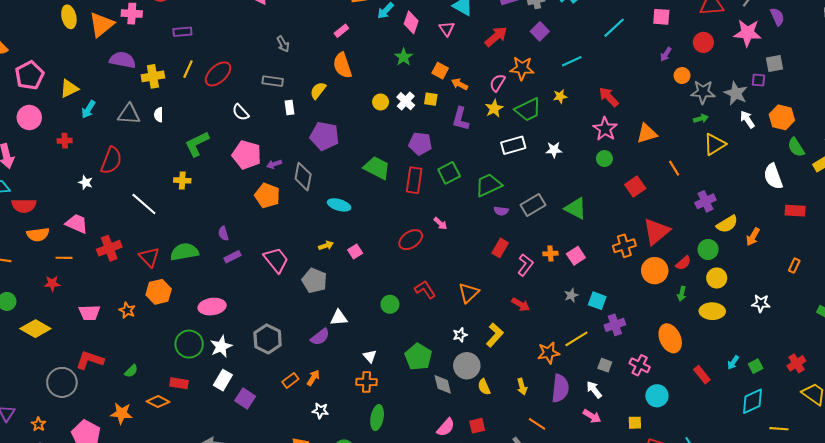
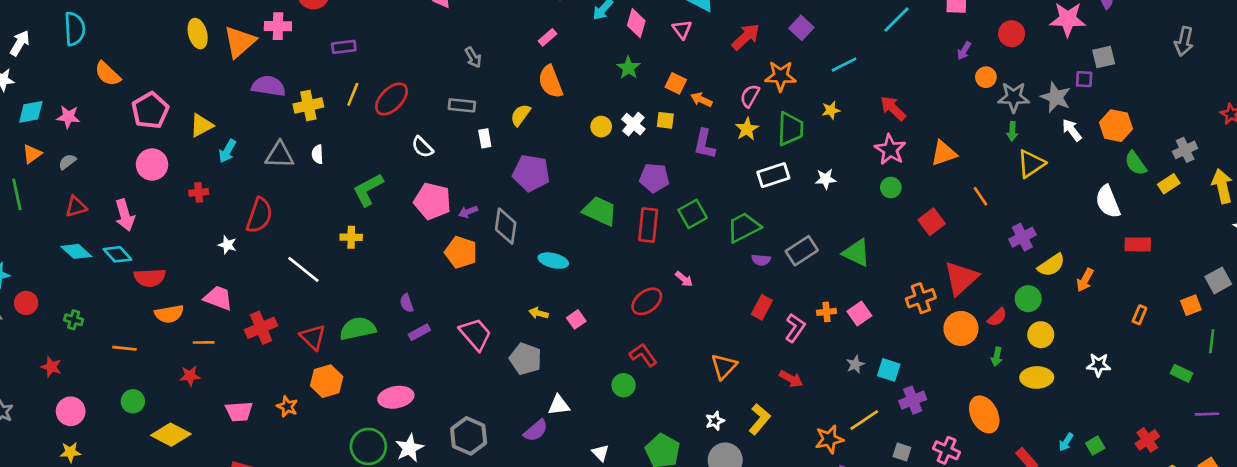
green trapezoid: (528, 110) -> (790, 129), turned -60
green arrow: (701, 119) -> (1012, 131), turned 112
yellow arrow: (326, 246) -> (539, 313), turned -144
red L-shape: (425, 290) -> (643, 355), moved

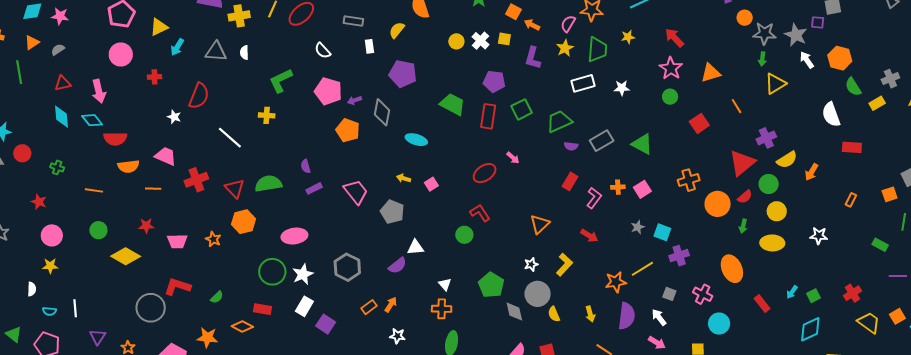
cyan diamond: (76, 251) -> (61, 117), turned 40
red triangle: (961, 278) -> (742, 163), moved
red star: (190, 376) -> (146, 226), moved

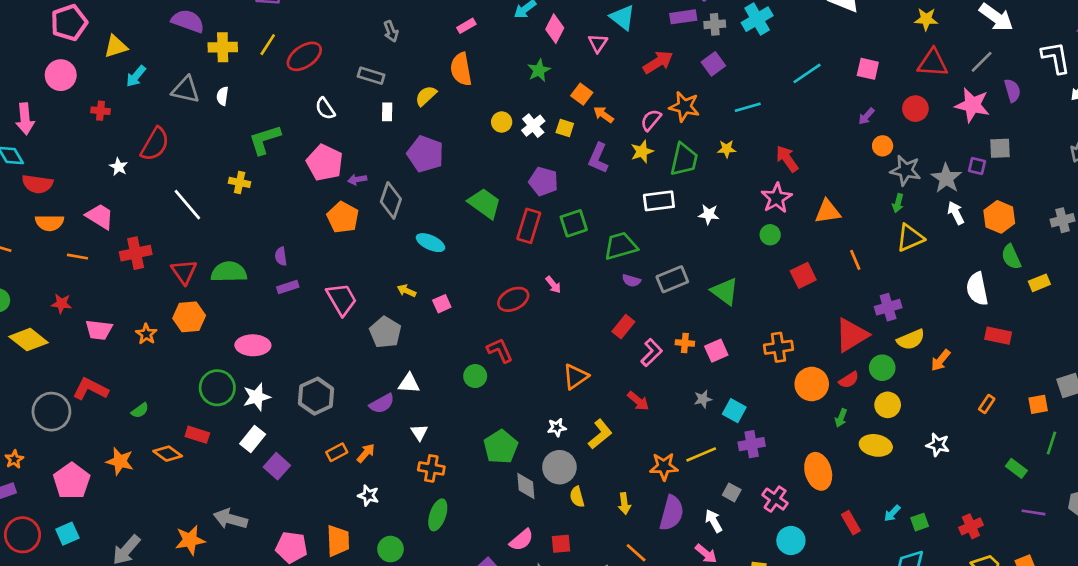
gray cross: (890, 79) -> (1062, 220), moved
white triangle: (445, 284) -> (419, 432), moved

